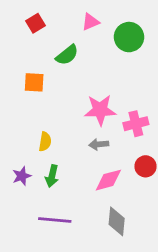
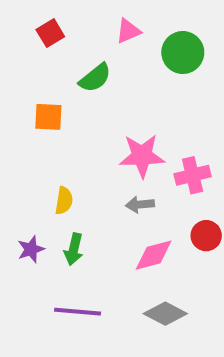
gray diamond: (117, 221) -> (165, 314), turned -68

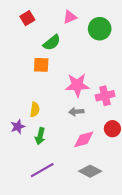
orange square: (48, 117) -> (41, 65), moved
purple star: (31, 249) -> (18, 127), moved
purple line: (78, 312) -> (42, 170), turned -35

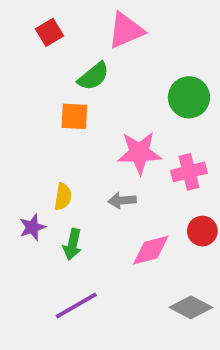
pink triangle: (70, 17) -> (126, 30), size x1.5
green circle: (100, 29) -> (189, 97), moved
gray arrow: (76, 112) -> (122, 200), moved
gray diamond: (90, 171) -> (191, 307), moved

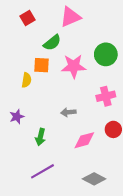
pink star: (139, 153) -> (74, 66), moved
yellow semicircle: (63, 197) -> (26, 80), moved
purple star: (32, 227) -> (17, 117), moved
gray diamond: (191, 307) -> (94, 179), moved

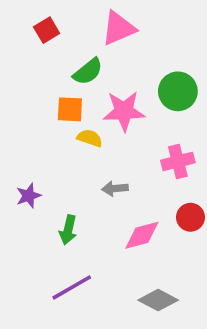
yellow semicircle: (26, 80) -> (90, 138), moved, turned -80

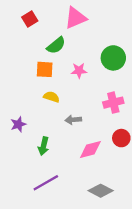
pink star: (124, 111) -> (79, 71), size x0.6
yellow semicircle: (90, 138) -> (52, 97), moved

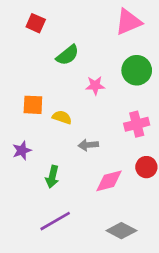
pink triangle: (76, 18) -> (128, 22), moved
red square: (30, 19) -> (36, 23), turned -35
orange square: (45, 69) -> (33, 105), moved

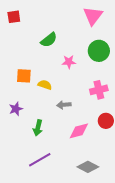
pink triangle: (128, 22) -> (93, 16), turned -30
red square: (36, 23) -> (14, 17), moved, turned -32

